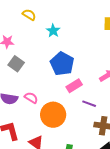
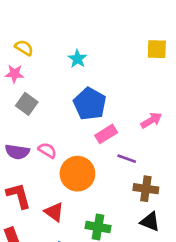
yellow semicircle: (29, 15) -> (24, 48), moved

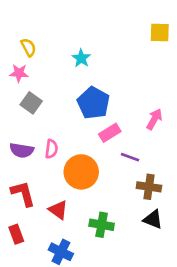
yellow semicircle: (24, 48) -> (28, 47), turned 30
yellow square: (157, 49) -> (160, 32), moved
pink arrow: (151, 120) -> (154, 119), turned -30
pink semicircle: (47, 150) -> (51, 149), turned 66

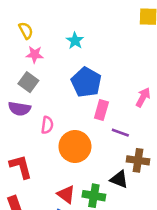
pink star: (19, 73) -> (35, 54), moved
pink rectangle: (110, 133) -> (101, 110), turned -42
purple semicircle: (22, 150) -> (19, 109), moved
red triangle: (58, 210) -> (66, 194), moved
black triangle: (153, 219) -> (119, 179), moved

